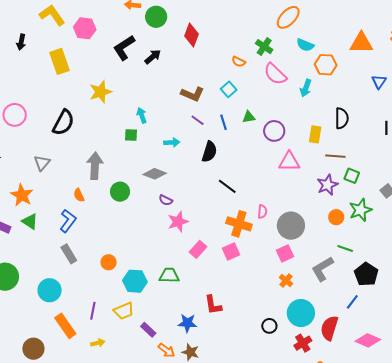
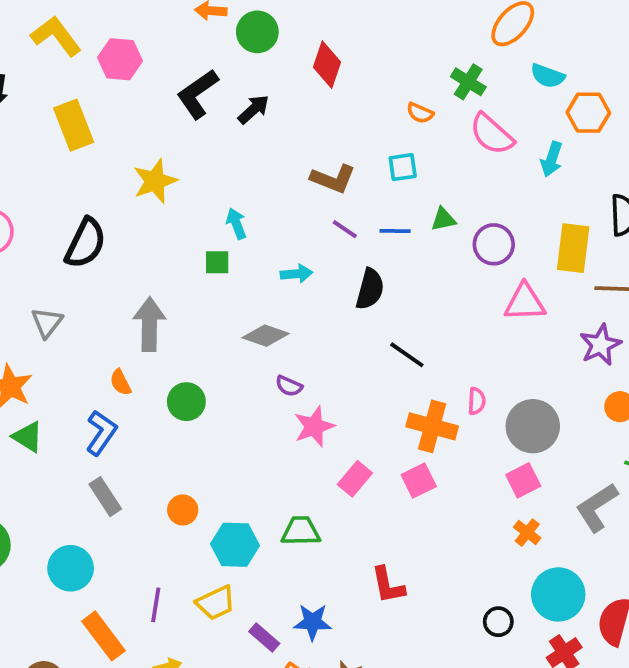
cyan square: (229, 89) -> (403, 167), turned 35
blue line: (223, 122) -> (395, 231), turned -70
yellow rectangle: (315, 134) -> (573, 248), size x1.4
green circle: (120, 192) -> (186, 402), moved
blue star: (187, 323) -> (313, 622), moved

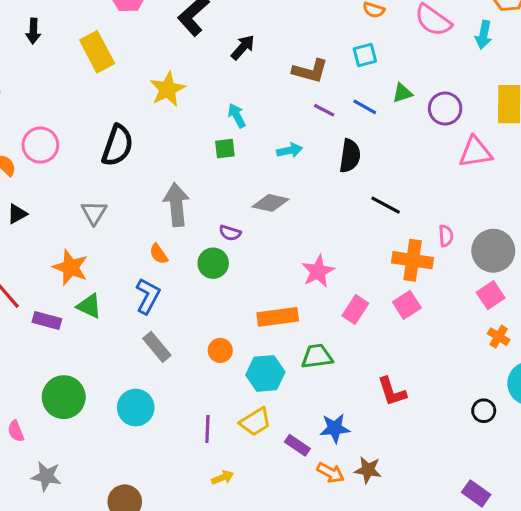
black arrow: (254, 109) -> (243, 47), moved
blue line: (395, 231) -> (365, 107), turned 35
purple semicircle: (289, 386) -> (230, 233), moved
orange rectangle: (104, 636) -> (278, 317), moved, turned -54

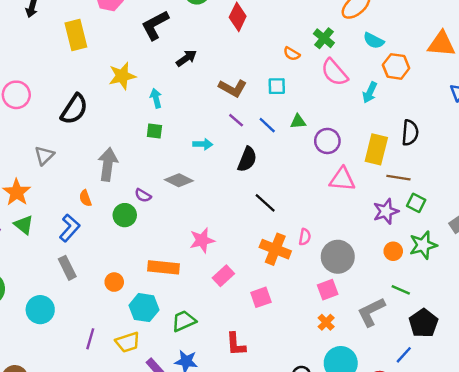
cyan arrow: (237, 116) -> (156, 98), moved
pink square: (407, 305) -> (261, 297), moved
green trapezoid: (317, 356) -> (184, 321), moved, turned -30

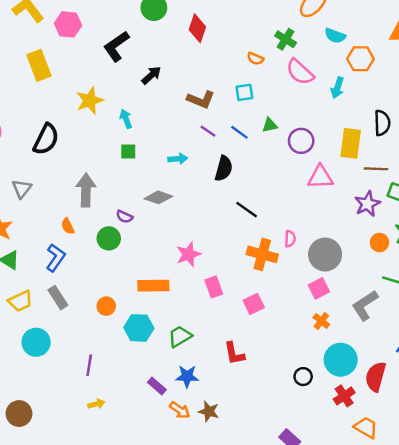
pink rectangle: (223, 276) -> (214, 287), turned -60
yellow trapezoid: (128, 342) -> (20, 301), moved

